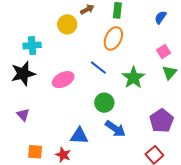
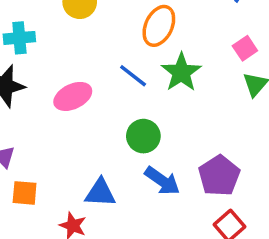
green star: (133, 78) -> (181, 72), moved
purple pentagon: (161, 121) -> (219, 176), moved
orange square: (35, 152) -> (25, 193), moved

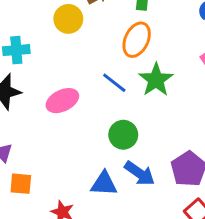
blue triangle: (100, 193) -> (104, 184), moved

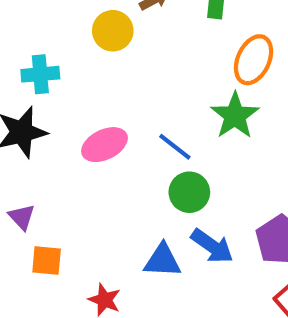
orange ellipse: (137, 40) -> (254, 60), moved
blue line: (114, 83) -> (175, 147), moved

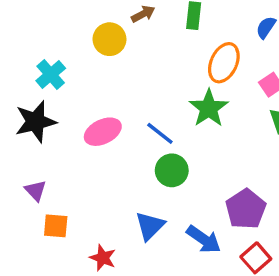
cyan cross: (40, 74) -> (51, 74), turned -36
blue arrow: (212, 246) -> (204, 239), moved
blue triangle: (162, 261) -> (150, 226), turned -48

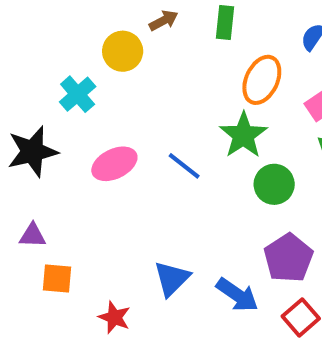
cyan cross: (51, 74) -> (78, 94), moved
green circle: (172, 170) -> (274, 184), moved
purple triangle: (35, 191) -> (33, 235), turned -45

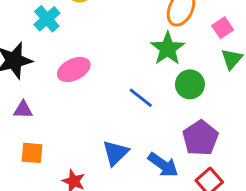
blue line: (184, 166) -> (141, 98), moved
purple triangle: (33, 235) -> (23, 110), moved

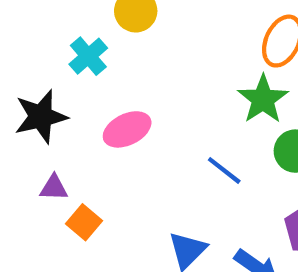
orange square: (32, 153) -> (84, 222), moved, turned 35

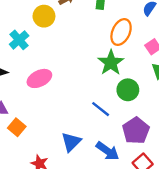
blue line: (224, 170) -> (101, 109), moved

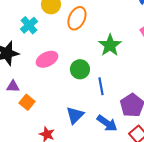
orange ellipse: (121, 32) -> (77, 18), moved
green circle: (128, 90) -> (80, 69), moved
blue line: (101, 109) -> (101, 86), turned 42

